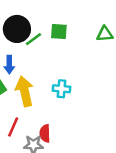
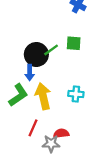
black circle: (17, 29) -> (36, 54), moved
red semicircle: (45, 133) -> (61, 133), turned 84

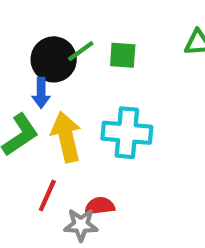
green square: (74, 43) -> (123, 55), moved
cyan cross: (76, 94) -> (127, 133), size x1.6

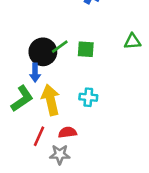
cyan cross: (127, 133) -> (88, 97), size x0.6
red semicircle: (100, 206) -> (68, 132), moved

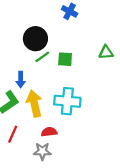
black circle: (43, 52) -> (35, 39), moved
cyan cross: (88, 97) -> (67, 101), size x1.6
red line: (39, 136) -> (13, 134), moved

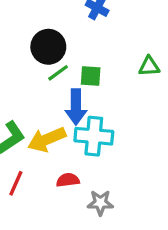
blue arrow: (21, 80) -> (76, 107), moved, size x1.5
yellow arrow: (34, 104) -> (47, 139), turned -100
gray star: (42, 151) -> (100, 203), moved

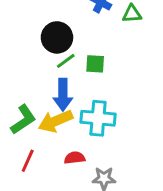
green triangle: (149, 66) -> (132, 14), moved
blue arrow: (76, 107) -> (63, 95), moved

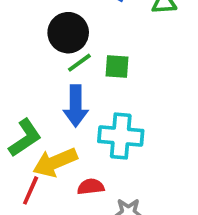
yellow arrow: (56, 121) -> (55, 162), moved

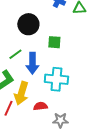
green line: (79, 63) -> (15, 54), moved
yellow arrow: (55, 162) -> (21, 93), turned -50

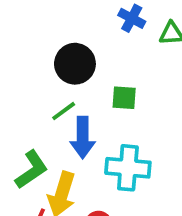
green line: (15, 54) -> (64, 111), moved

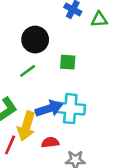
blue arrow: (83, 138) -> (49, 109), moved, turned -108

